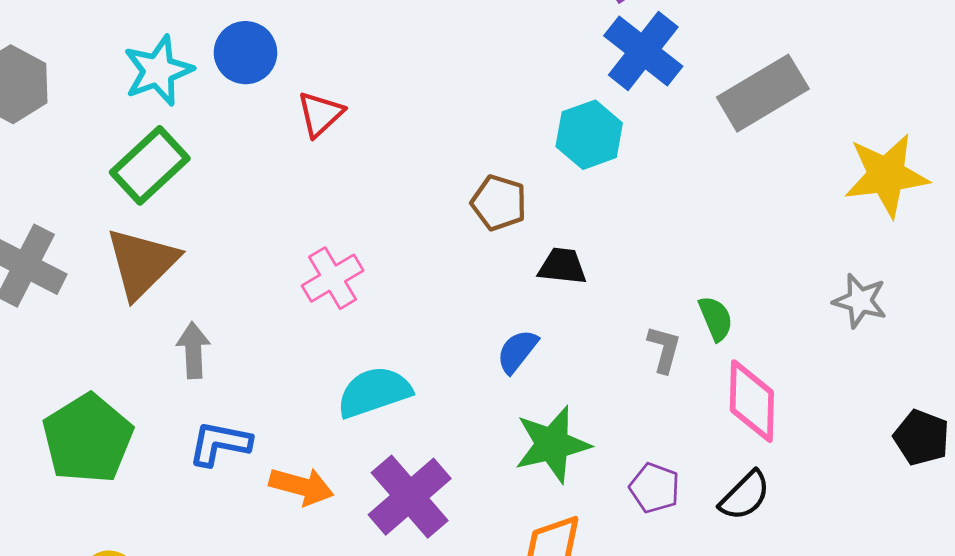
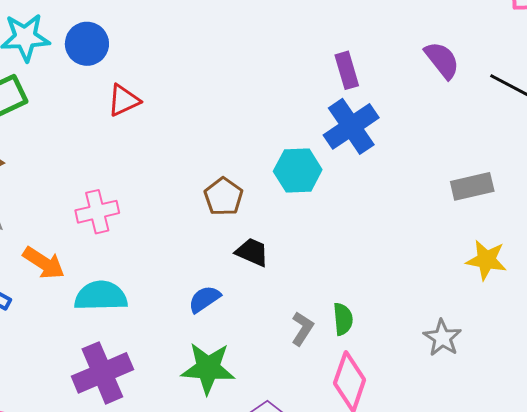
gray rectangle: (763, 93) -> (472, 186), moved, size x0.7
yellow star: (886, 175) -> (486, 260), size x0.7
orange arrow: (301, 486) -> (44, 263), moved

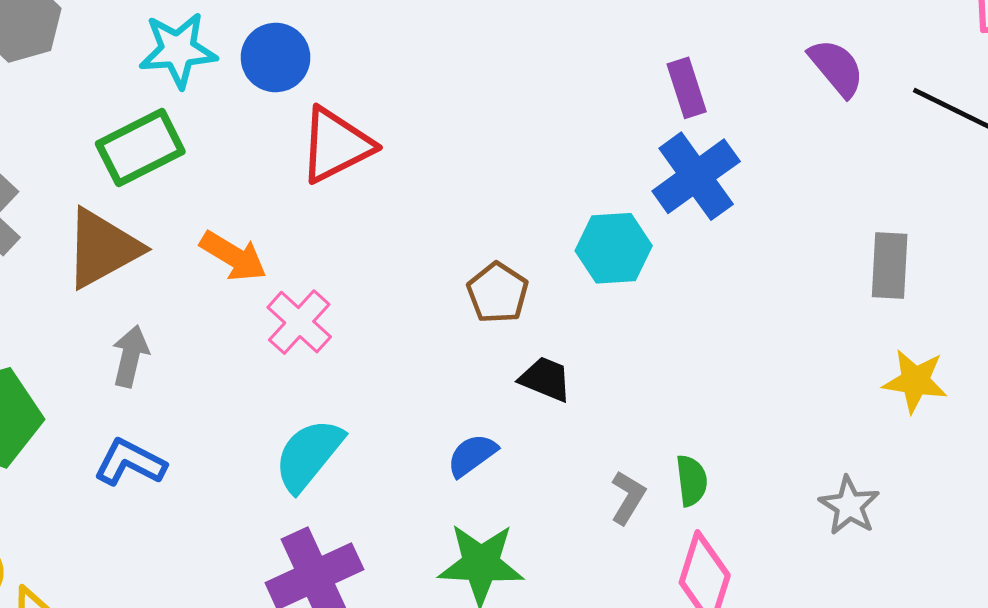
red triangle: (124, 100) -> (336, 145), size x1.5
gray rectangle: (472, 186) -> (890, 266), turned -72
pink cross: (97, 212) -> (299, 322), turned -33
orange arrow: (44, 263) -> (233, 256), moved
cyan semicircle: (101, 296) -> (309, 455), turned -48

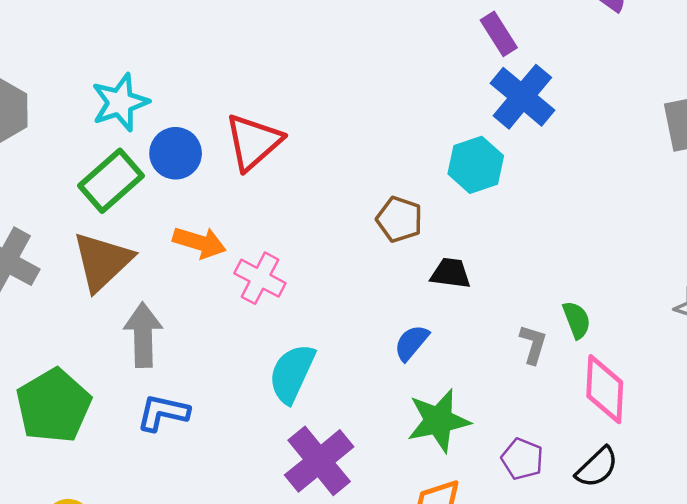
blue circle: (276, 58) -> (176, 153), moved
gray arrow: (130, 356) -> (143, 335), size x1.4

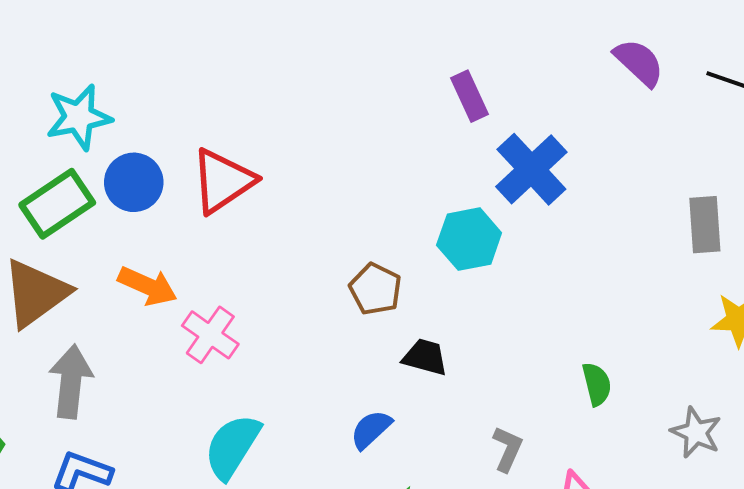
purple rectangle: (499, 34) -> (470, 96), moved
green semicircle: (577, 320) -> (597, 384), moved

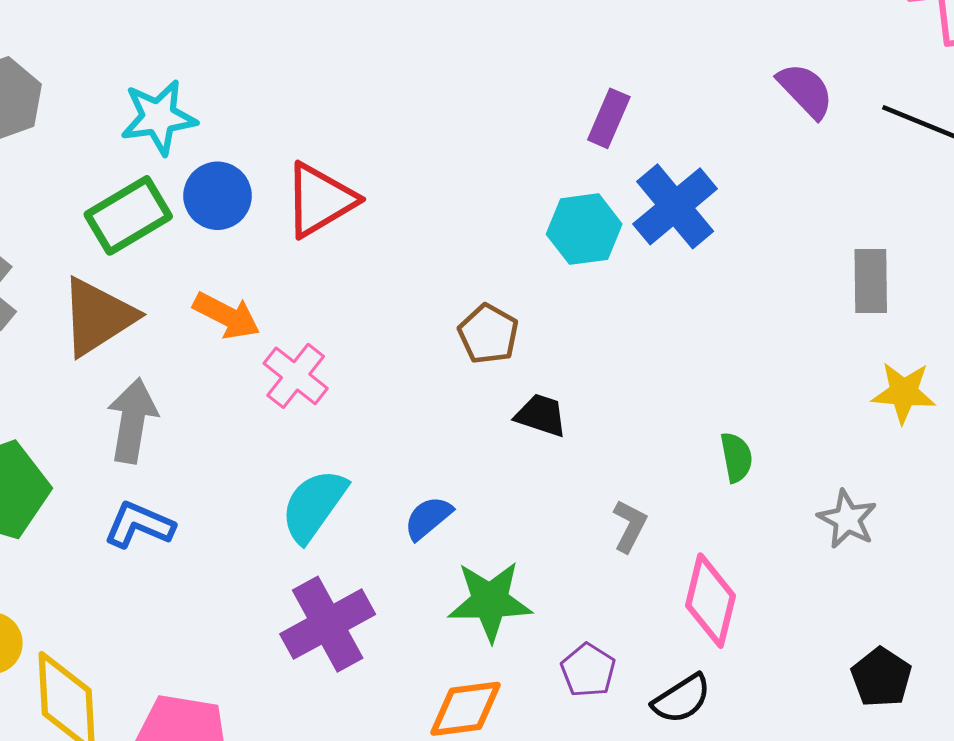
purple rectangle: (470, 96) -> (609, 118), turned 45
cyan hexagon: (469, 239) -> (584, 229), moved
blue semicircle: (371, 429) -> (428, 518), moved

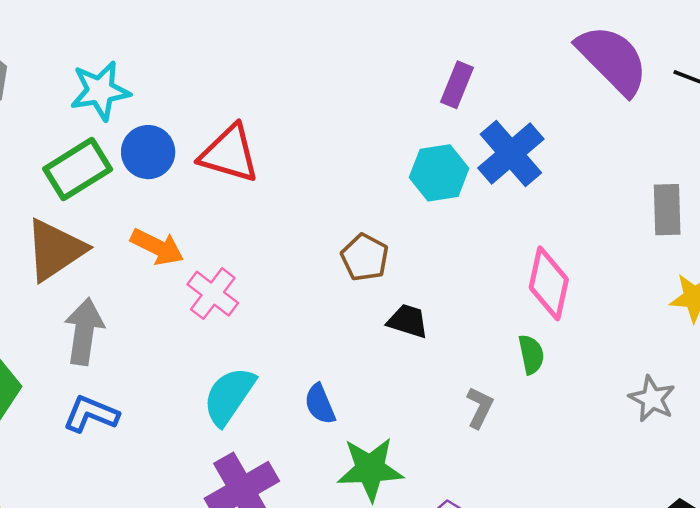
purple semicircle: (805, 91) -> (612, 60), size x1.6
red triangle: (320, 200) -> (229, 154), turned 48
green semicircle: (736, 457) -> (531, 354), moved
blue semicircle: (428, 518) -> (320, 404), turned -72
pink diamond: (710, 601) -> (549, 283), moved

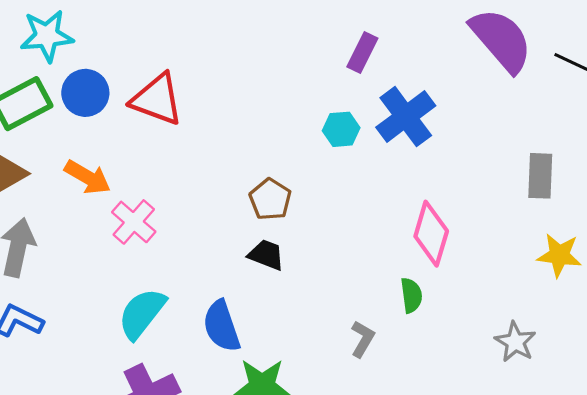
cyan hexagon: (439, 173) -> (341, 129), size x0.7
black trapezoid: (408, 321) -> (266, 255), moved
blue semicircle: (320, 404) -> (222, 326), size x1.4

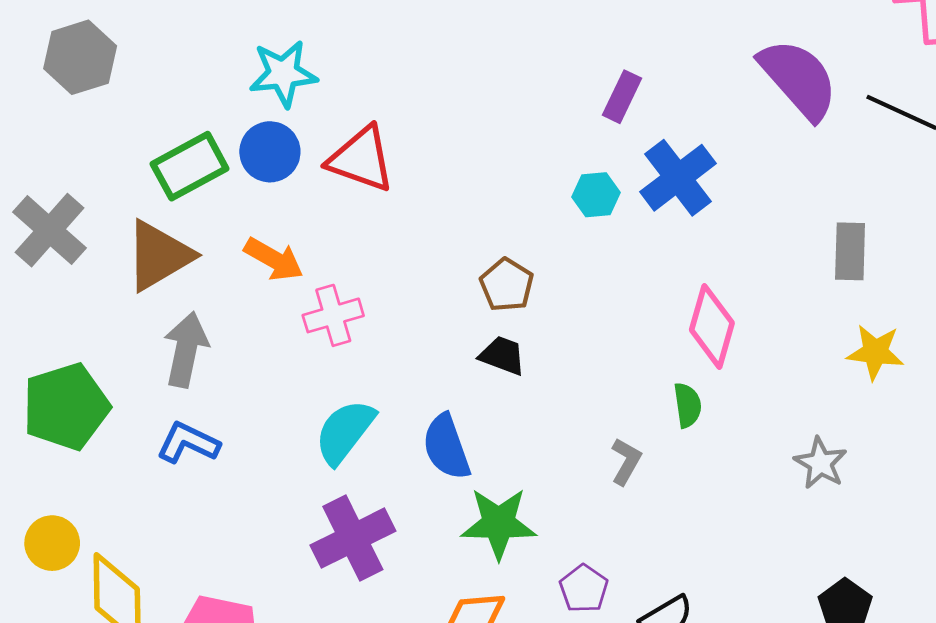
cyan star: (47, 36) -> (283, 74), moved
pink cross: (134, 222) -> (333, 315), turned 33

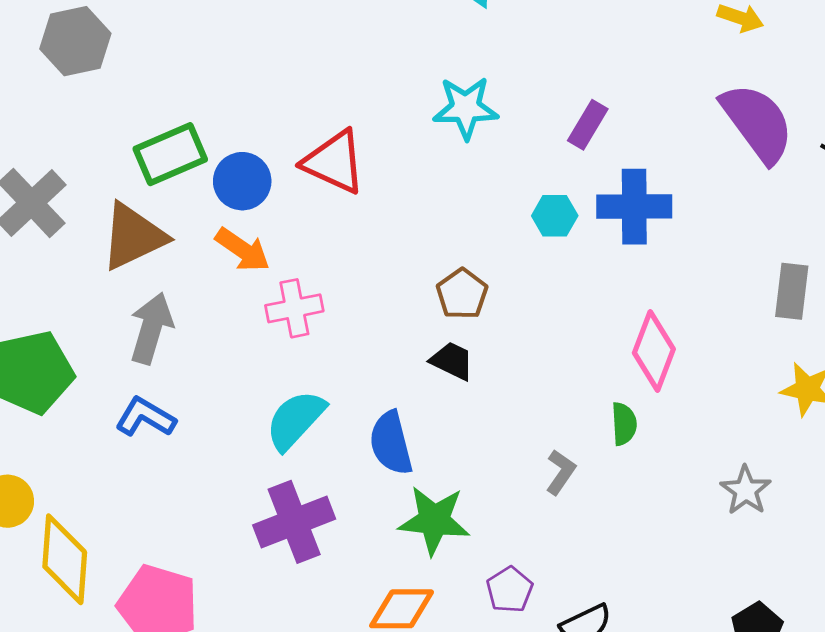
cyan star: (283, 74) -> (466, 108), moved
blue circle: (270, 152) -> (242, 181), moved
blue cross: (678, 178) -> (634, 207), turned 32

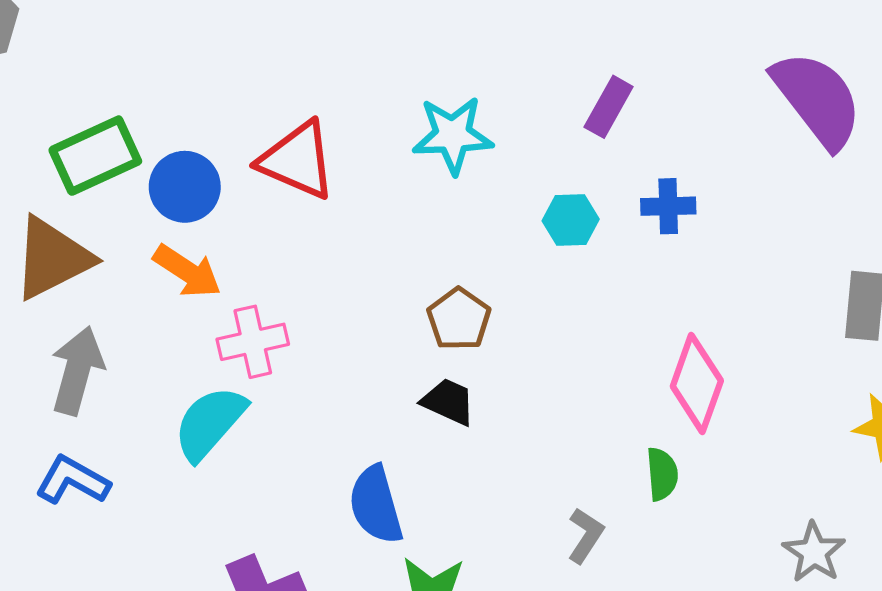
cyan star: (466, 108) -> (453, 135), moved
blue cross: (634, 207) -> (668, 206), size x0.6
cyan semicircle: (295, 420) -> (210, 423), moved

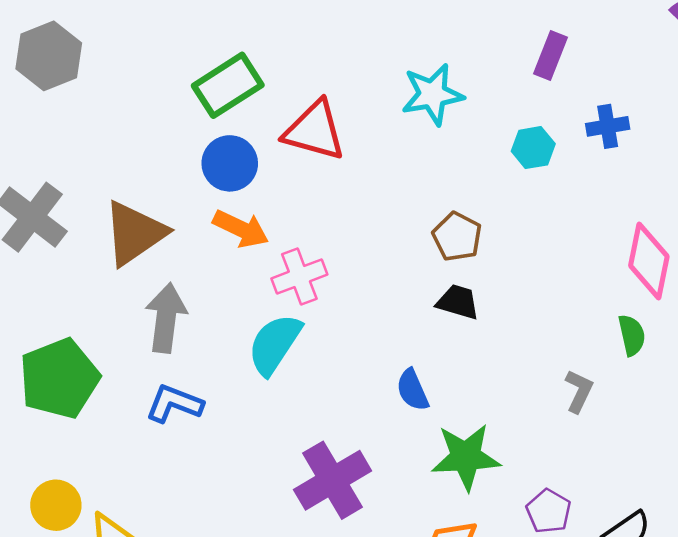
green rectangle: (95, 156) -> (228, 85), moved
blue semicircle: (376, 505) -> (412, 390), size x0.7

